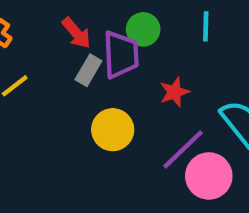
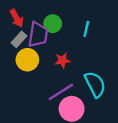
yellow circle: (113, 130) -> (27, 60), moved

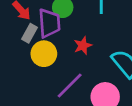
purple line: (61, 92) -> (70, 86), moved

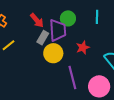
purple line: (70, 86) -> (72, 78), turned -60

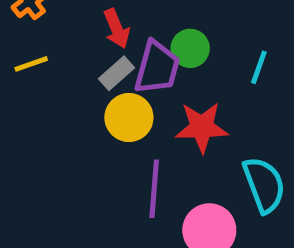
red star: (83, 48) -> (202, 127), size x1.5

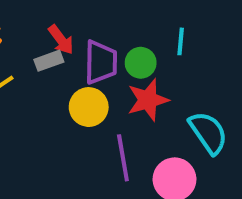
green circle: (190, 48) -> (141, 63), moved
gray rectangle: (116, 73) -> (49, 61), moved, turned 36

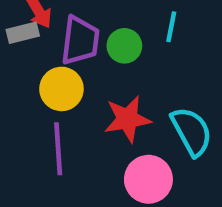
red star: (148, 100) -> (127, 119), moved
purple line: (123, 158) -> (58, 149), moved

